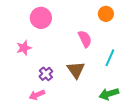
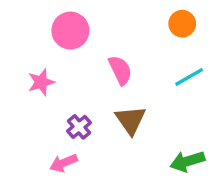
pink semicircle: (85, 39) -> (120, 70), moved
cyan line: (110, 58) -> (189, 77), moved, turned 36

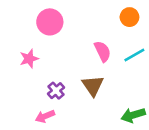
pink semicircle: (120, 70) -> (103, 51), moved

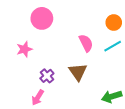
orange circle: (129, 17) -> (114, 23), moved
pink arrow: (45, 116) -> (38, 97), turned -35

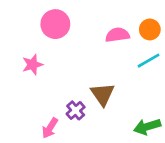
pink semicircle: (86, 43) -> (117, 35), moved, turned -72
purple cross: (47, 76) -> (76, 110), moved

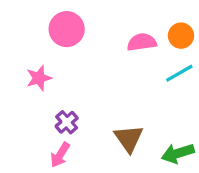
brown triangle: (103, 94) -> (129, 139), moved
purple cross: (76, 110) -> (67, 122), moved

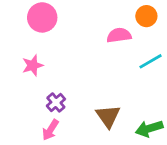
pink circle: (67, 29) -> (42, 17), moved
orange circle: (181, 36) -> (146, 16), moved

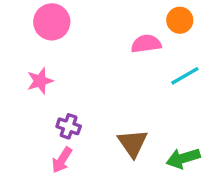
purple cross: (56, 102) -> (69, 126), turned -30

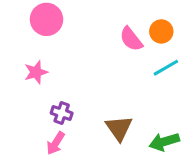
orange circle: (180, 20) -> (161, 31), moved
pink semicircle: (146, 44) -> (131, 39), turned -120

